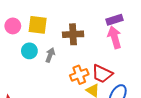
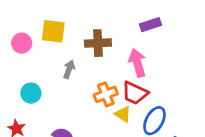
pink circle: (13, 26) -> (22, 43), moved
pink arrow: (115, 37) -> (137, 63), moved
cyan circle: (29, 51) -> (31, 93), moved

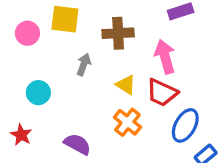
orange cross: (106, 94) -> (127, 122), moved, turned -30
yellow triangle: (123, 114) -> (126, 85), moved

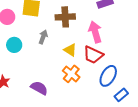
cyan circle: (38, 93) -> (14, 45), moved

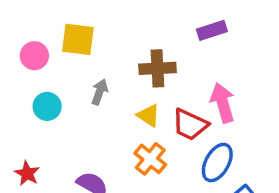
brown cross: (65, 17) -> (157, 68), moved
pink arrow: (95, 32) -> (223, 103), moved

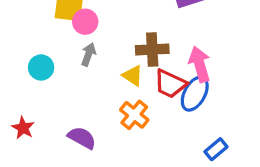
pink circle: (34, 56) -> (85, 22), moved
brown cross: (157, 68) -> (152, 49), moved
blue ellipse: (217, 163) -> (195, 94), moved

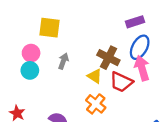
pink circle: (85, 22) -> (31, 53), moved
brown cross: (152, 49) -> (108, 58), turned 30
blue ellipse: (195, 94) -> (140, 47), moved

